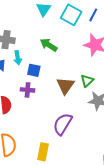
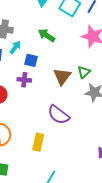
cyan arrow: (18, 58) -> (15, 47), turned -136
purple semicircle: (63, 124) -> (59, 115), turned -85

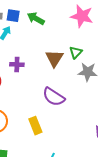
blue square: (31, 60) -> (13, 16), moved
yellow rectangle: (38, 142) -> (35, 126), turned -30

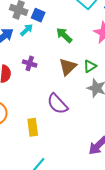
green arrow: (36, 19) -> (64, 35), moved

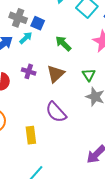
green triangle: (90, 66) -> (89, 75), turned -32
brown triangle: (68, 67) -> (56, 74), moved

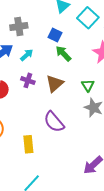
gray cross: (18, 18) -> (19, 27), turned -30
blue square: (38, 23) -> (55, 35), moved
cyan arrow: (26, 38) -> (27, 55), moved

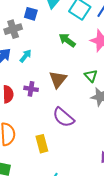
blue square: (55, 35) -> (31, 14), moved
green arrow: (63, 53) -> (67, 40), moved
purple cross: (28, 80) -> (31, 89), moved

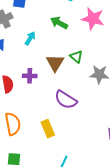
cyan arrow: (25, 56) -> (30, 38), moved
green triangle: (91, 76) -> (76, 57), moved

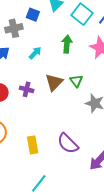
green arrow: (59, 23) -> (67, 44), turned 54
purple semicircle: (66, 100) -> (68, 143), moved

